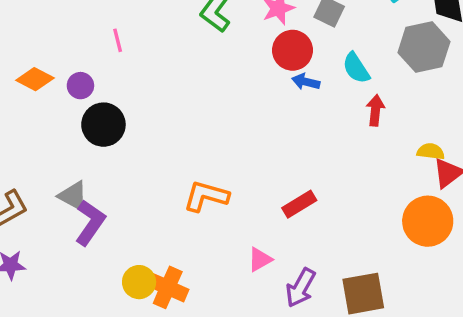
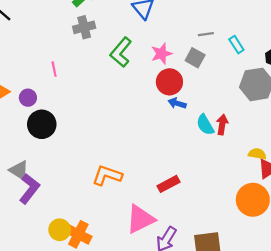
cyan semicircle: (356, 68) -> (205, 125), moved
pink triangle: (260, 259) -> (140, 219), size x1.8

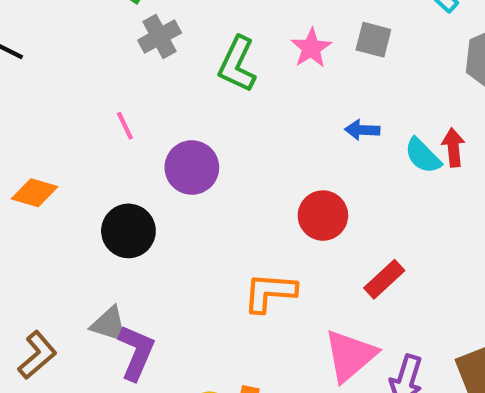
red circle: (169, 82) -> (323, 216), moved
purple circle: (28, 98) -> (192, 167), moved, size x1.6

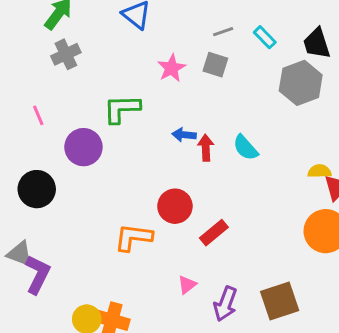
green L-shape: (237, 64) -> (122, 109), moved, turned 60
blue arrow: (362, 130) -> (184, 135), moved
red arrow: (453, 147) -> (206, 148), moved
red circle: (323, 216) -> (175, 206), moved
pink triangle: (350, 356) -> (187, 285), size x0.5

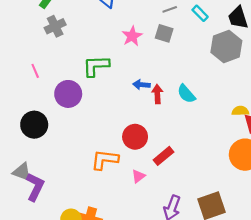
pink triangle: (187, 285) -> (138, 176), moved

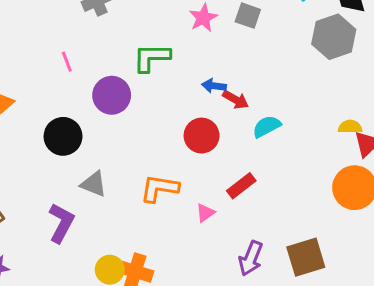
red arrow: (157, 94) -> (236, 100), turned 120
cyan semicircle: (186, 94) -> (267, 126), moved, turned 102
red circle: (135, 137) -> (202, 136), moved
gray triangle: (22, 172) -> (94, 184), moved

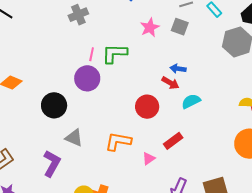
pink line: (67, 62) -> (92, 54), moved, turned 32
blue arrow: (214, 86) -> (178, 69), moved

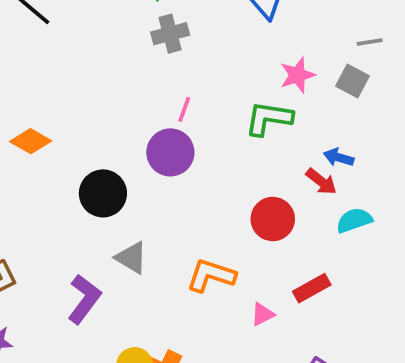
green L-shape: (115, 54) -> (269, 118), moved

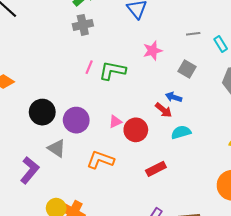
gray square: (352, 81) -> (187, 69), moved
green L-shape: (269, 118) -> (112, 71), moved
purple circle: (170, 152) -> (76, 120), moved
pink triangle: (263, 314) -> (115, 122), moved

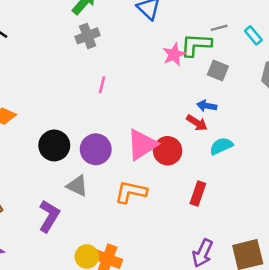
green L-shape: (112, 71) -> (196, 45), moved
pink triangle: (115, 122) -> (142, 145), size x2.0
red rectangle: (156, 169) -> (198, 193), turned -36

